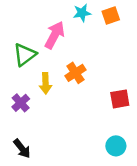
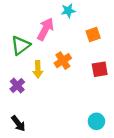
orange square: (111, 15) -> (93, 35), moved
red square: (120, 99) -> (100, 69), moved

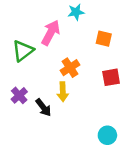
orange square: (93, 35) -> (104, 39), turned 32
yellow arrow: (38, 69) -> (63, 92), moved
black arrow: (18, 123) -> (43, 107), moved

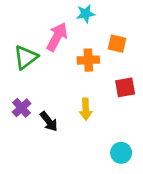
orange cross: (70, 68) -> (88, 60), moved, turned 30
yellow arrow: (63, 92) -> (86, 109), moved

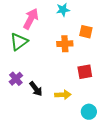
pink arrow: (57, 37) -> (31, 19), moved
red square: (125, 87) -> (85, 72), moved
yellow arrow: (86, 109) -> (63, 95), moved, turned -91

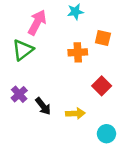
red square: (85, 72) -> (102, 86), turned -35

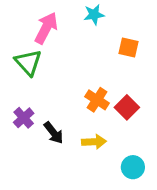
green triangle: (23, 50) -> (28, 62), turned -35
orange cross: (78, 52) -> (97, 100), moved, turned 36

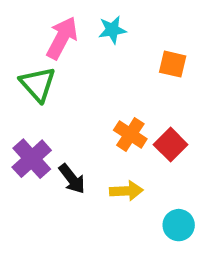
cyan star: (94, 15) -> (112, 30), moved
purple cross: (24, 118) -> (32, 159), size x1.4

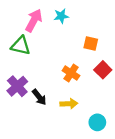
orange square: (173, 64) -> (91, 43), moved
green triangle: (38, 84) -> (21, 46), turned -35
red square: (171, 145) -> (103, 70), moved

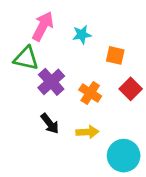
cyan star: (61, 16) -> (82, 35), moved
purple cross: (17, 86) -> (51, 82), moved
cyan circle: (97, 122) -> (124, 156), size x1.5

